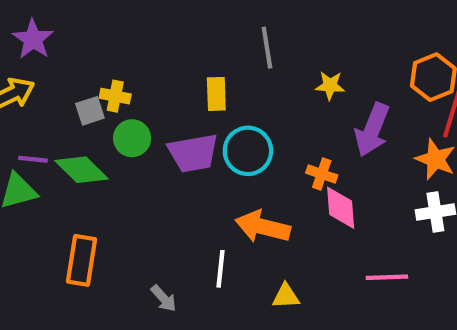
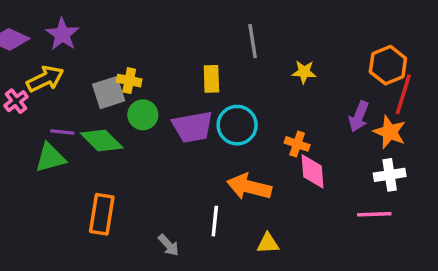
gray square: (90, 111) -> (109, 93), size x1.4
purple arrow: (372, 130) -> (359, 117), moved, size x0.7
pink line: (387, 277) -> (374, 214), moved

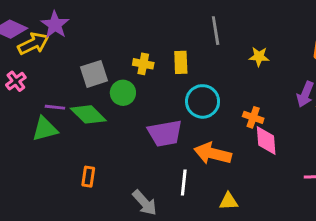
yellow arrow: (45, 79) -> (33, 44), moved
yellow cross: (129, 81) -> (143, 64), moved
purple trapezoid: (193, 127) -> (165, 133), moved
orange rectangle: (102, 214) -> (88, 177), size x0.6
gray arrow: (169, 245) -> (145, 203), size x1.4

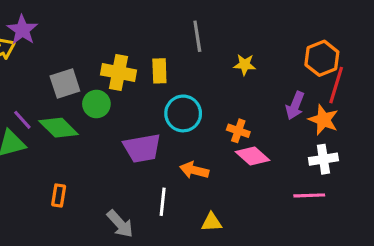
yellow cross: (143, 64) -> (118, 72), size x1.5
purple line: (55, 107) -> (22, 120), turned 42
pink diamond: (266, 141) -> (253, 156), turned -44
orange arrow: (213, 154) -> (194, 170), size x0.7

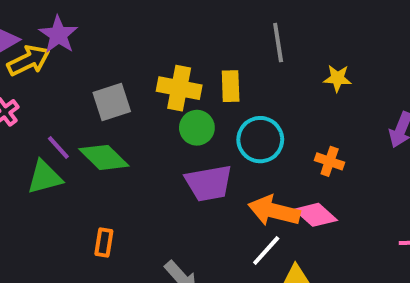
green circle: (96, 104) -> (197, 128), moved
pink diamond: (253, 156) -> (316, 215), moved
orange arrow: (194, 170) -> (274, 211), size x1.4
white line: (163, 202) -> (266, 250), moved, turned 36

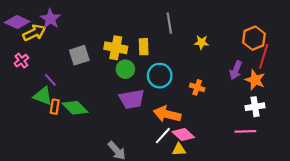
green diamond: (104, 157) -> (75, 108), moved
green triangle: (44, 177) -> (43, 96), turned 36
pink diamond: (316, 215) -> (183, 135), moved
orange rectangle: (104, 243) -> (55, 107), moved

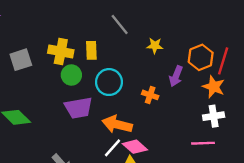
gray line: (169, 23) -> (120, 24), turned -30
orange hexagon: (254, 38) -> (201, 57), moved
purple arrow: (236, 70) -> (176, 76), moved

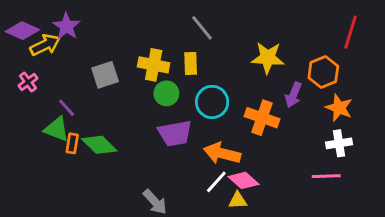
gray line: (120, 24) -> (202, 28), moved
yellow star: (155, 46) -> (268, 58), size x1.6
red line: (223, 61) -> (350, 32), moved
orange cross: (150, 95) -> (262, 118), size x1.6

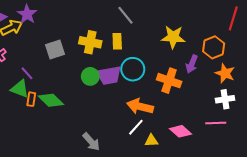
green circle: (166, 93) -> (90, 76), moved
purple trapezoid: (175, 133) -> (109, 75), moved
pink diamond: (243, 180) -> (180, 131), moved

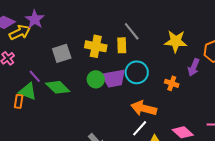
gray line: (126, 15) -> (132, 31), moved
orange cross: (169, 81) -> (172, 83), size x0.6
orange rectangle: (31, 99) -> (19, 101), moved
green diamond: (51, 100) -> (58, 87), moved

